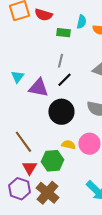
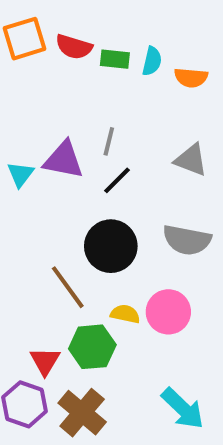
green rectangle: (63, 33) -> (115, 59), moved
purple triangle: (38, 88) -> (64, 160), moved
brown line: (23, 142) -> (68, 287), moved

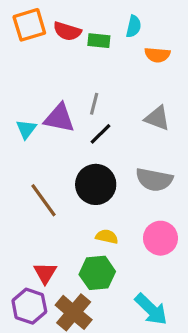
cyan semicircle: (152, 61) -> (134, 26), moved
brown line: (68, 287) -> (44, 200), moved
pink circle: (168, 312) -> (160, 238), moved
green hexagon: (92, 347) -> (97, 273), moved

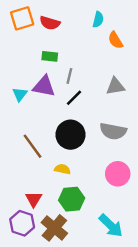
green rectangle: (99, 41) -> (50, 56), moved
orange semicircle: (157, 55) -> (115, 40), turned 54
gray triangle: (157, 118) -> (115, 86), turned -30
yellow semicircle: (107, 237) -> (62, 169), moved

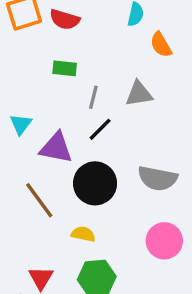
purple triangle: (44, 86) -> (56, 148), moved
gray triangle: (115, 86) -> (139, 94), moved

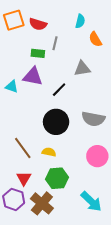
gray line: (93, 97) -> (55, 43), moved
cyan triangle: (21, 124) -> (12, 87), turned -48
purple triangle: (56, 148) -> (33, 77), moved
brown line: (39, 200) -> (23, 148), moved

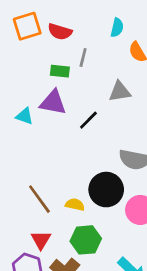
black circle: (56, 122) -> (106, 190), moved

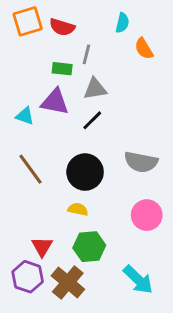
gray triangle: (120, 92) -> (95, 89), moved
black circle: (106, 190) -> (85, 172), moved
brown line: (39, 199) -> (31, 169), moved

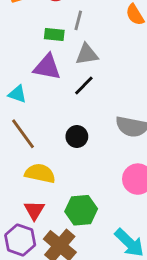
cyan triangle: (25, 116) -> (17, 94), moved
black circle: (85, 172) -> (77, 137), size x0.6
yellow semicircle: (78, 209) -> (40, 173), moved, size x1.5

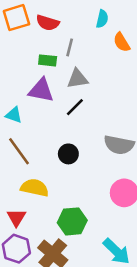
red triangle: (34, 210) -> (16, 218), moved

